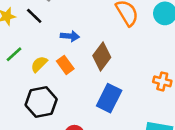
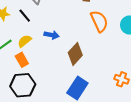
yellow semicircle: (39, 64) -> (25, 41), moved
orange rectangle: (65, 65) -> (22, 60), moved

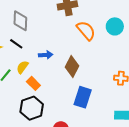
orange rectangle: (22, 60) -> (33, 83), moved

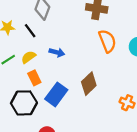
brown diamond: (72, 66) -> (89, 84), moved
blue rectangle: (83, 97) -> (56, 94), moved

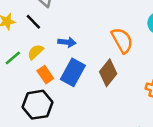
orange semicircle: (107, 41) -> (122, 40), moved
blue rectangle: (56, 94) -> (73, 72), moved

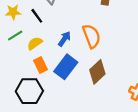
orange semicircle: (122, 40) -> (91, 36), moved
blue arrow: (67, 42) -> (64, 39), turned -70
green line: (13, 58) -> (15, 36), moved

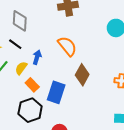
blue arrow: (64, 39) -> (37, 57), moved
blue rectangle: (66, 67) -> (56, 92), moved

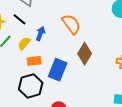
orange rectangle: (32, 85) -> (34, 61), turned -56

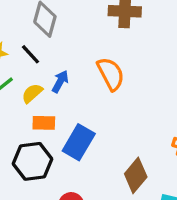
brown diamond: (85, 54) -> (136, 175), moved

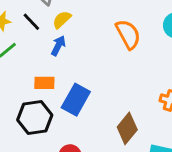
orange semicircle: (111, 74) -> (128, 34), moved
yellow semicircle: (32, 93) -> (62, 20), moved

